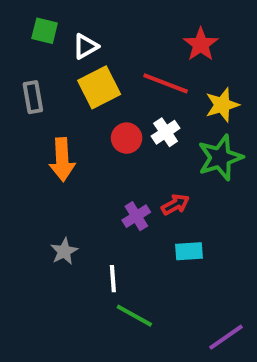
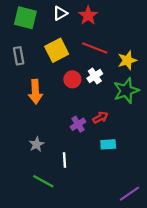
green square: (45, 31) -> (25, 18), size x1.5
red star: (201, 44) -> (88, 16), moved
white triangle: (86, 46) -> (60, 13), moved
green line: (134, 316) -> (43, 181), moved

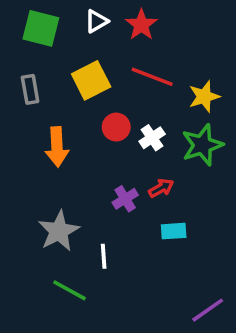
white cross: (95, 76) -> (152, 138), moved
gray star: (37, 144) -> (59, 231), size x1.6

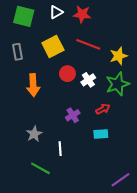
red star: (141, 25) -> (82, 14), turned -30
red arrow: (161, 188) -> (103, 109), moved
gray star: (59, 231) -> (34, 134), size x0.7

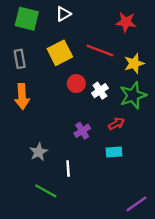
red star: (82, 14) -> (126, 22), moved
orange arrow: (33, 85) -> (22, 97), moved

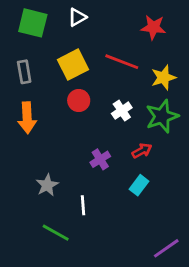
red circle: (76, 84) -> (79, 100), moved
cyan rectangle: (114, 152) -> (139, 185), turned -49

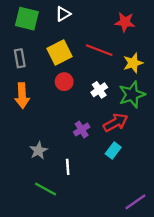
red arrow: (142, 151) -> (116, 123), size x1.5

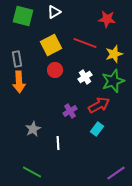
gray rectangle: (20, 58) -> (17, 59), moved
green line: (45, 189) -> (32, 172), moved

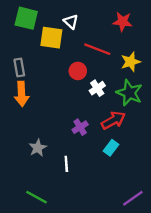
white triangle: (54, 12) -> (71, 22), moved, turned -48
yellow square: (51, 45) -> (51, 38), moved, turned 35
red circle: (55, 70) -> (78, 71), moved
green star: (113, 81) -> (129, 93), turned -30

